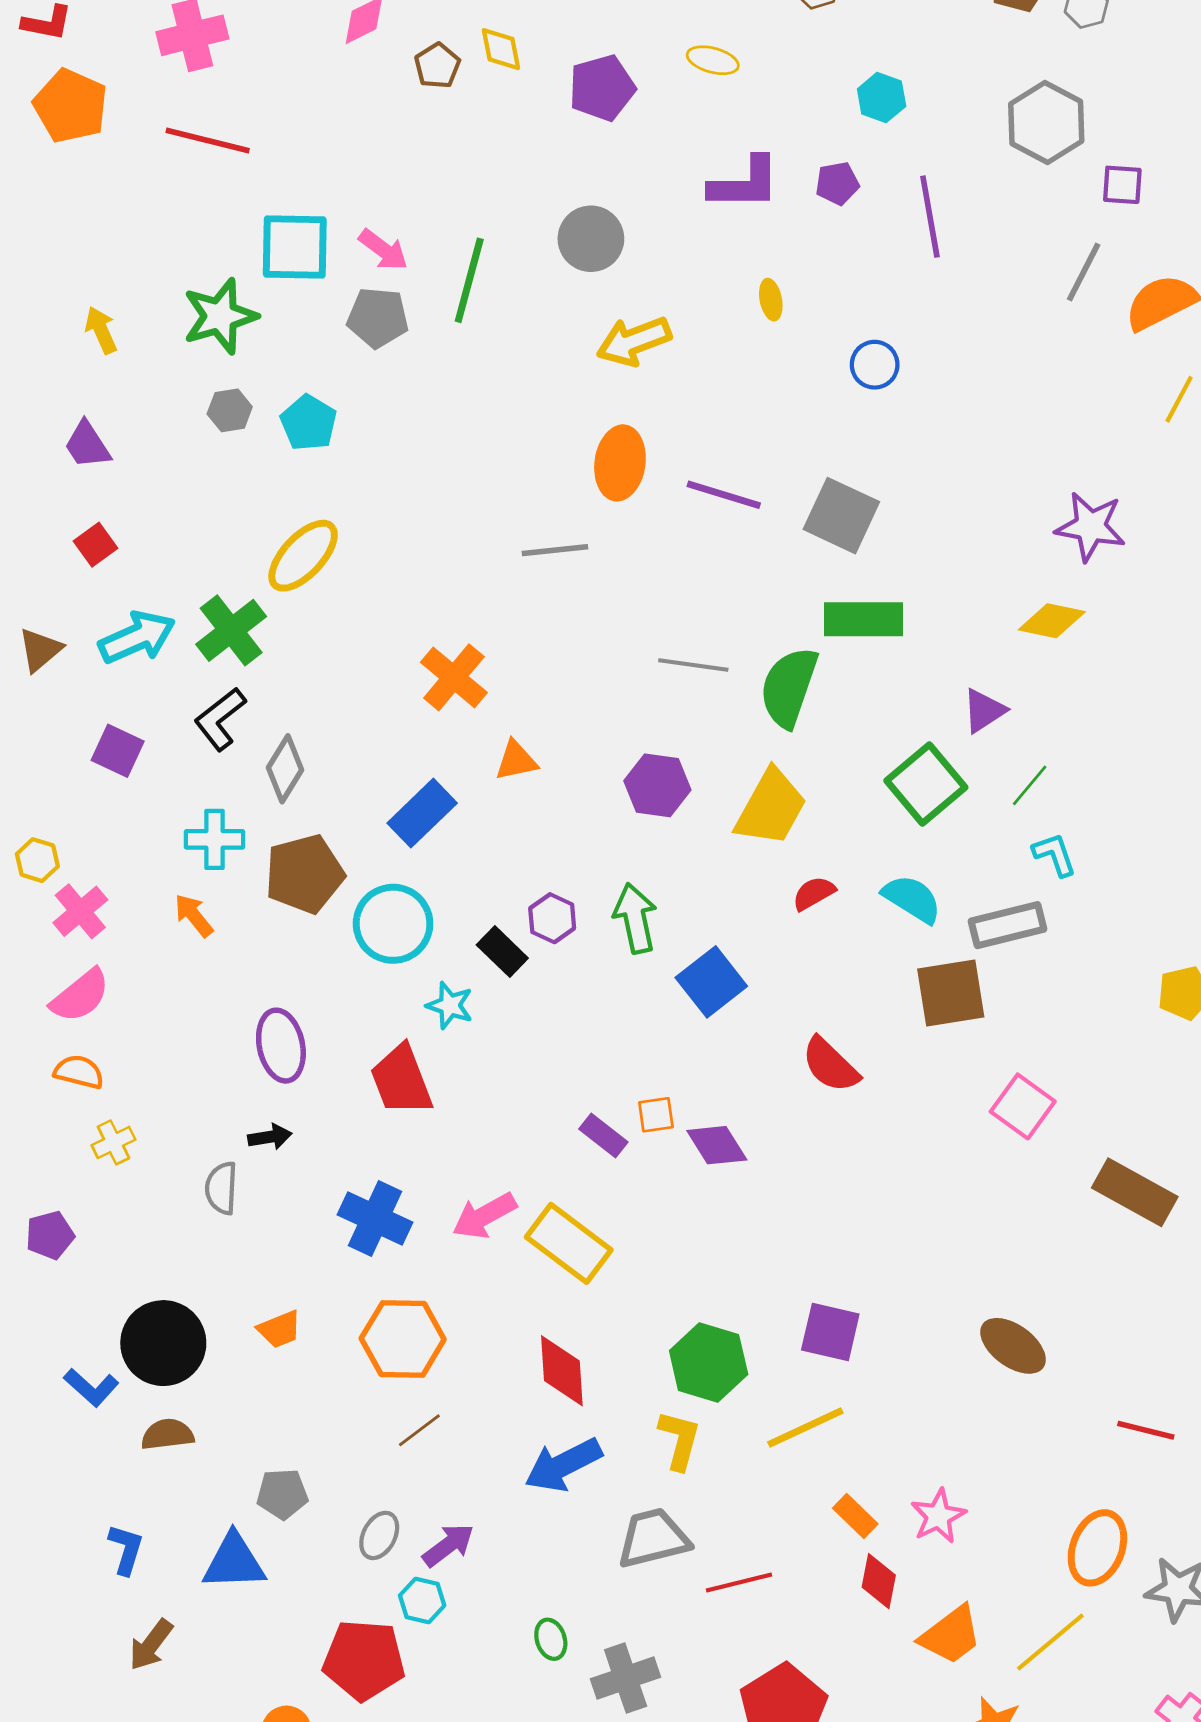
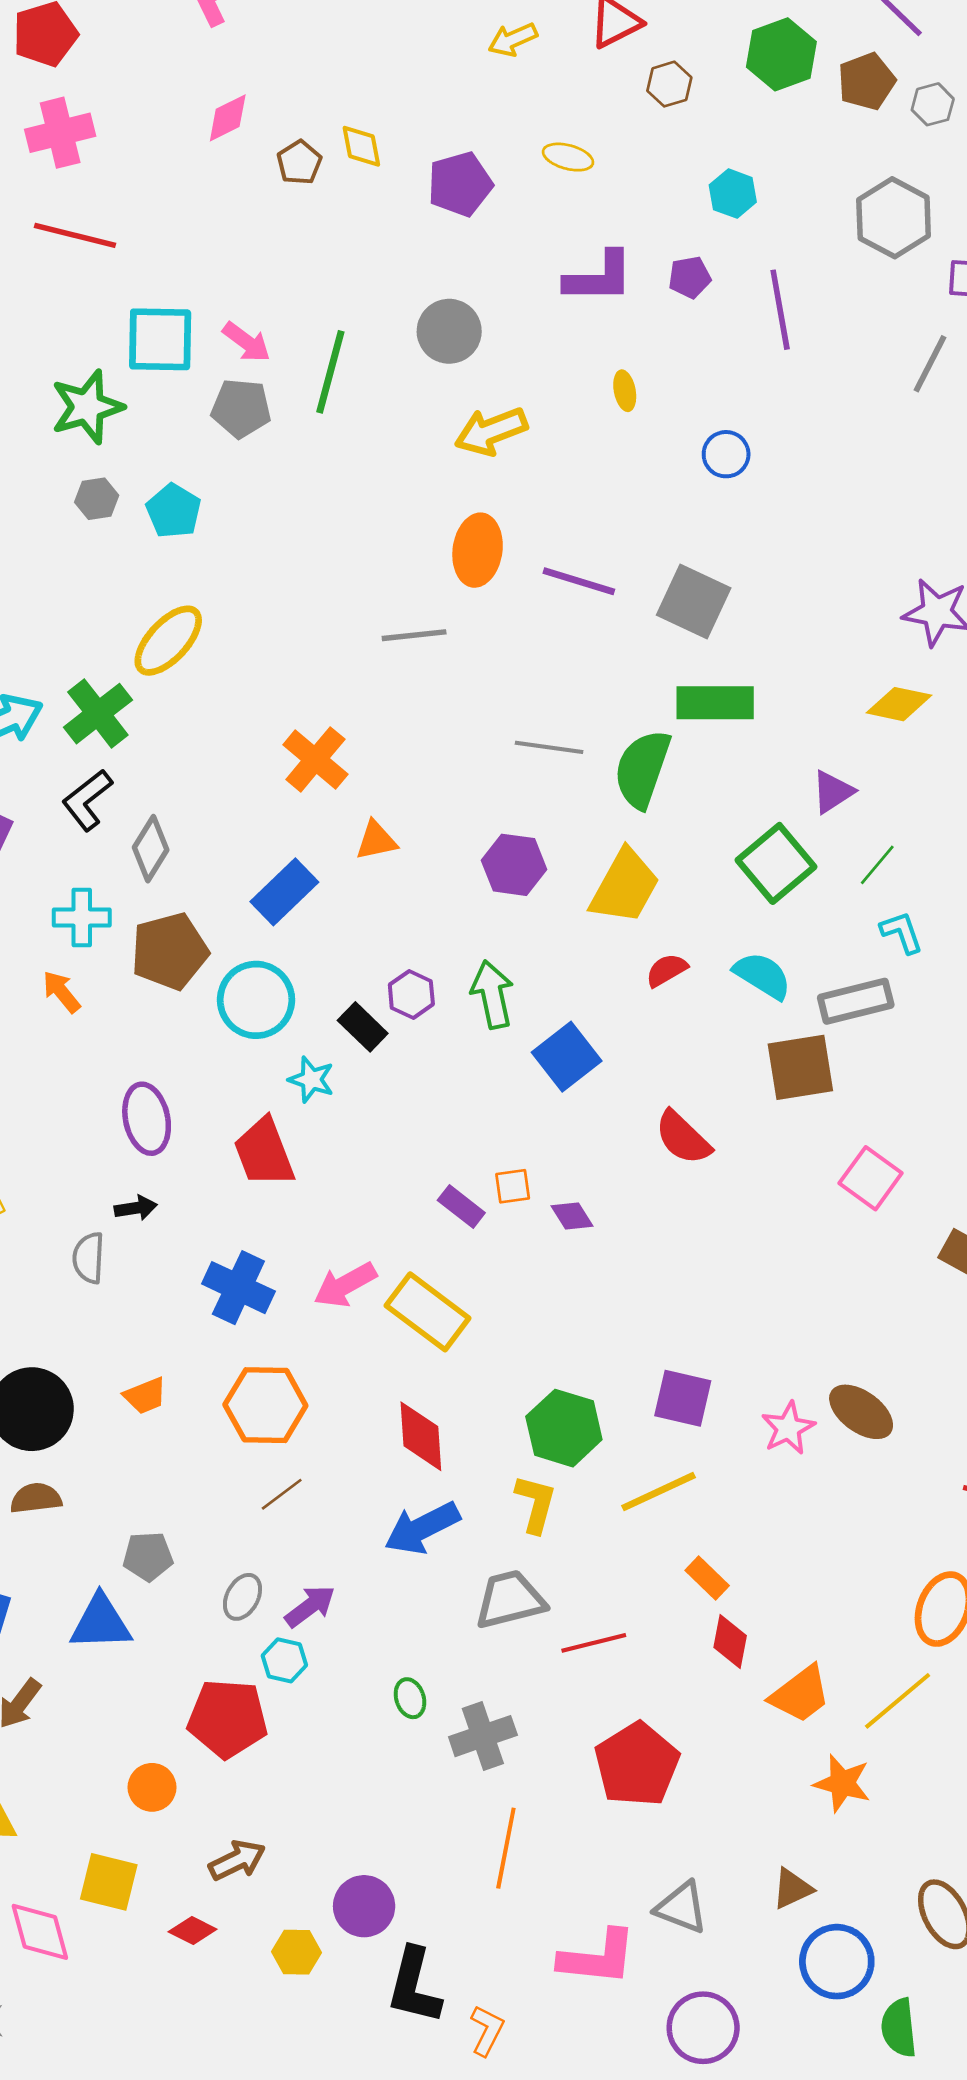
purple diamond: (717, 1145) -> (572, 1216), size x0.7
pink star: (938, 1516) -> (788, 1428), moved

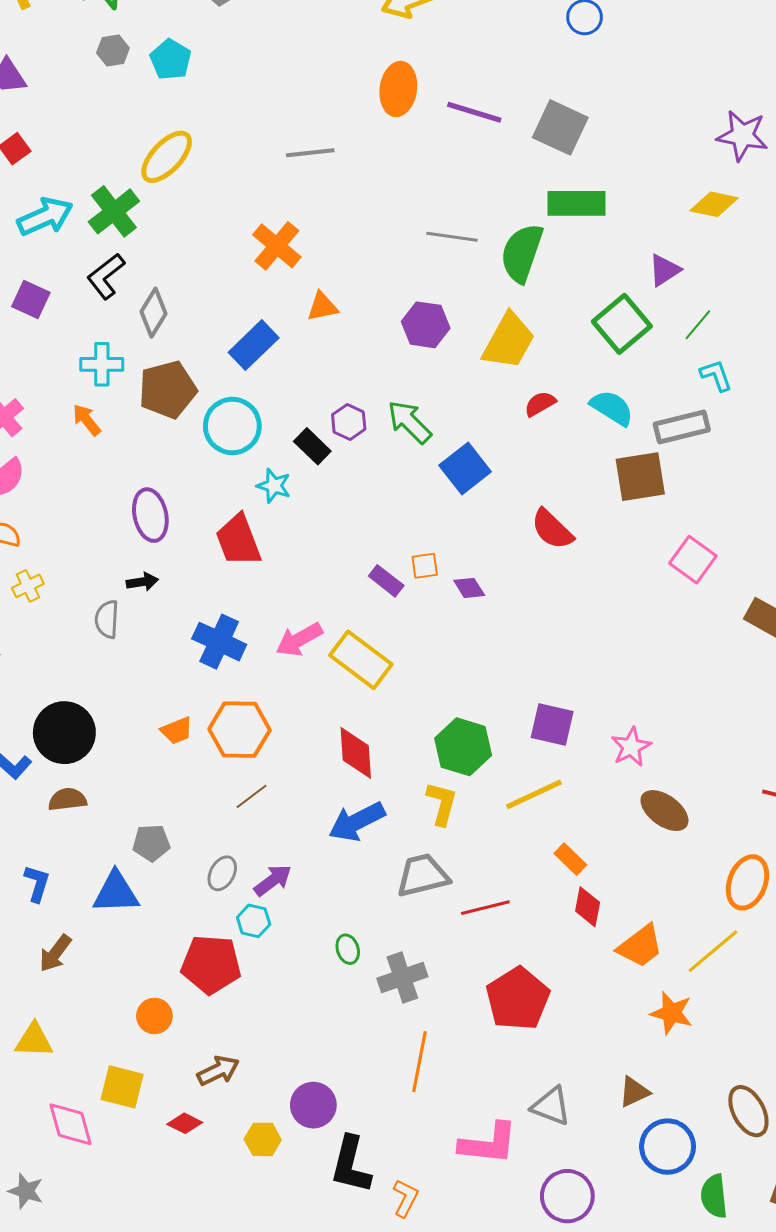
gray line: (414, 635) -> (310, 153), moved
green arrow: (492, 994) -> (409, 422), turned -33
orange trapezoid: (145, 1396) -> (177, 731), moved
brown ellipse: (861, 1412) -> (664, 811), moved

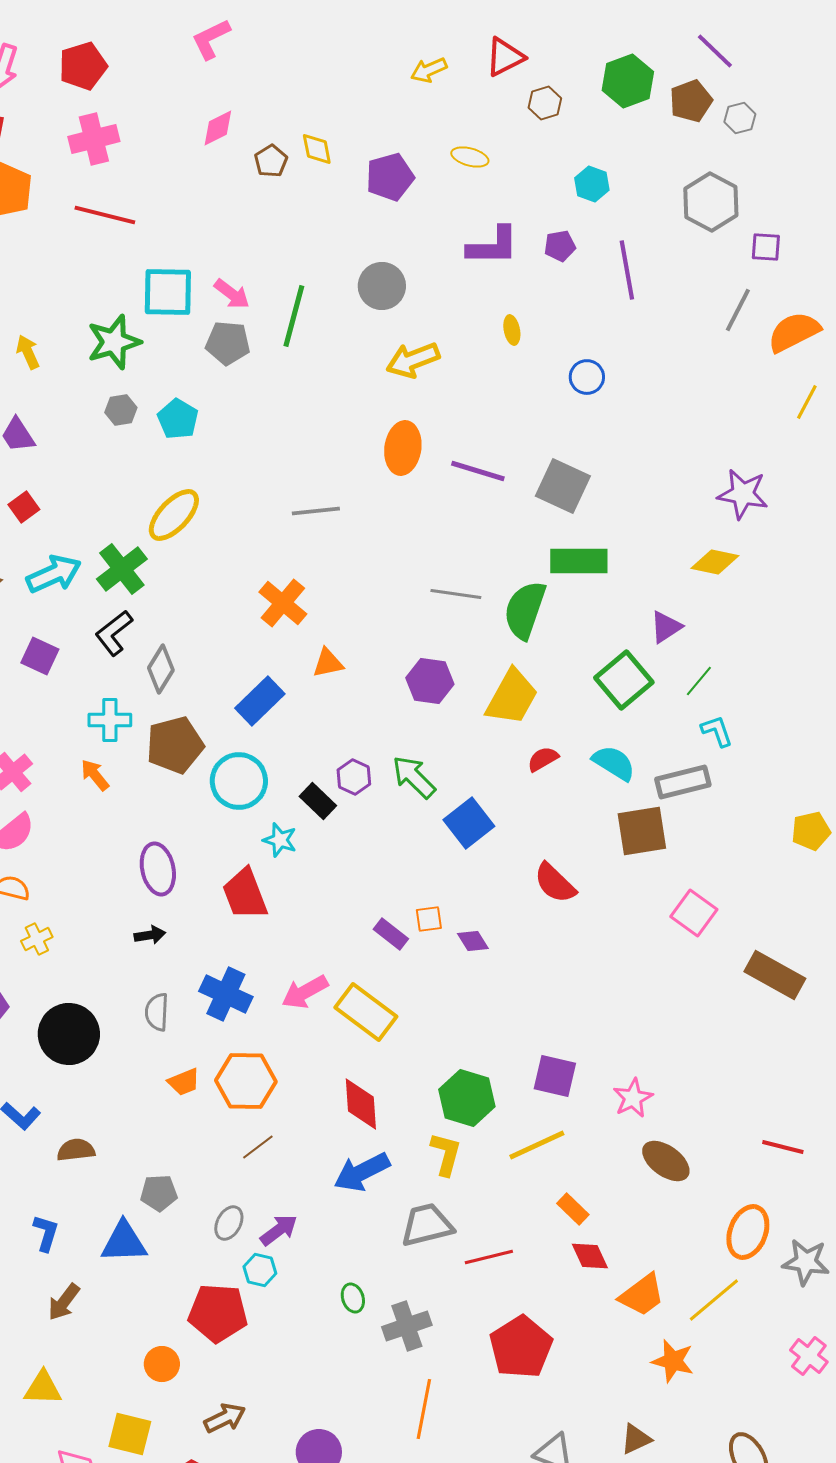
gray semicircle: (107, 619) -> (157, 1012), moved
black circle: (64, 733) -> (69, 1034), moved
red diamond: (588, 907) -> (590, 1256), turned -36

